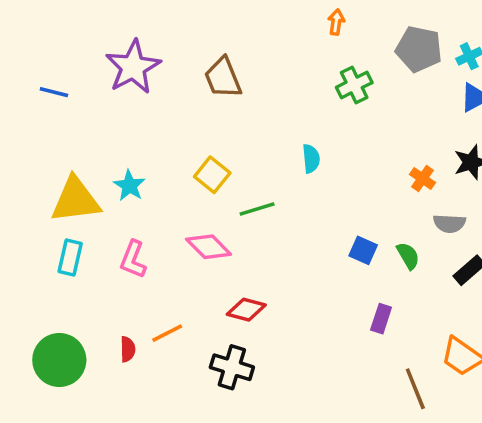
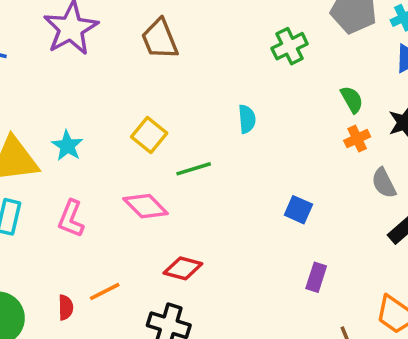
orange cross: (422, 178) -> (357, 139), turned 30
gray semicircle: (449, 223) -> (384, 183), turned 60
green semicircle: (408, 256) -> (352, 99), moved

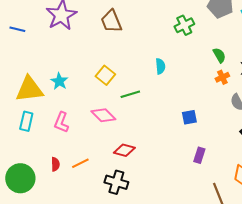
blue square: (298, 210) -> (189, 117), turned -35
red semicircle: (66, 307) -> (55, 164), moved

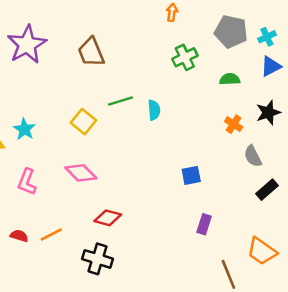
green semicircle: (219, 55) -> (230, 79), moved, turned -63
orange cross: (222, 77) -> (234, 124), turned -32
green line: (130, 94) -> (121, 101), moved
red semicircle: (55, 164) -> (19, 236), turned -72

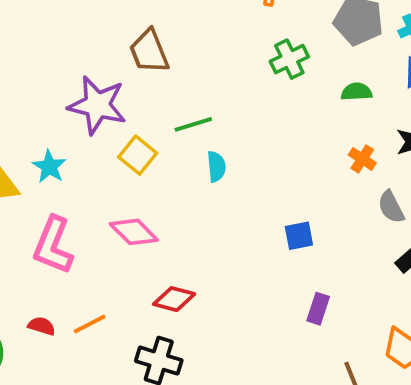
purple star: (27, 45) -> (97, 105), moved, turned -30
cyan semicircle: (154, 110) -> (216, 167), moved
pink L-shape: (27, 182) -> (53, 245), size x1.4

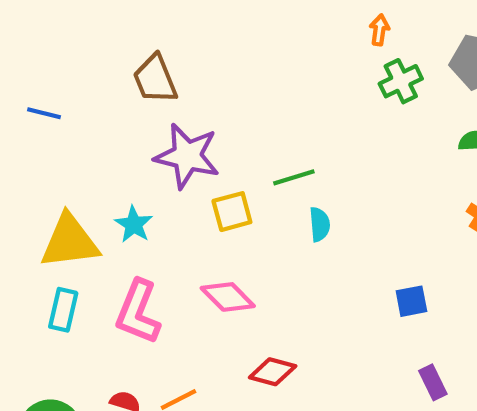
brown trapezoid: (149, 51) -> (155, 79), moved
green cross: (289, 59) -> (401, 81), moved
yellow square: (138, 155) -> (232, 212), turned 36
purple rectangle: (318, 309) -> (433, 382), turned -44

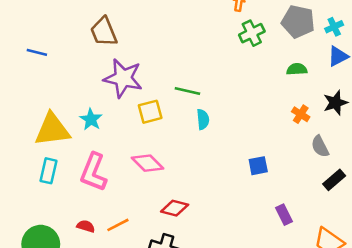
green line: (294, 177) -> (187, 91), turned 30
purple rectangle: (433, 382) -> (284, 215), moved

